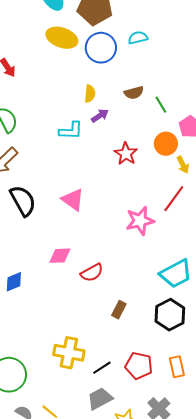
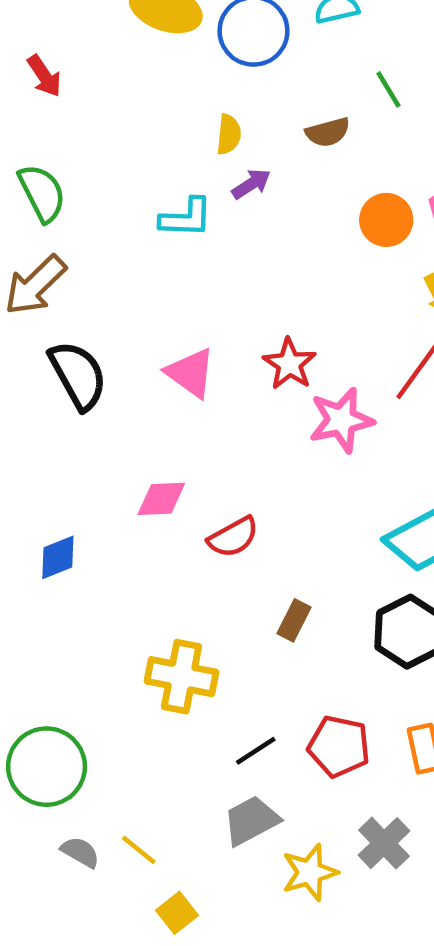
green line: (161, 105) -> (388, 89), moved
orange circle: (166, 144) -> (386, 220), moved
red star: (126, 154) -> (289, 364), moved
yellow cross: (69, 353) -> (182, 677), moved

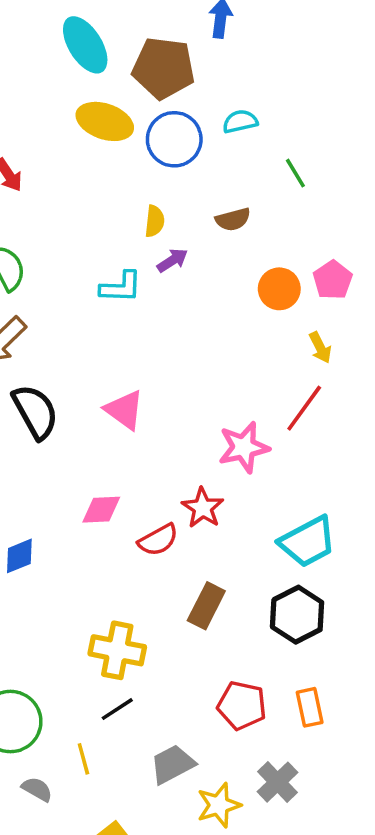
green line: (388, 89) -> (295, 173), moved
red star: (289, 364) -> (203, 508), moved
brown rectangle: (294, 620) -> (206, 606), size x1.4
black line: (256, 751) -> (117, 709), moved
yellow line: (139, 850) -> (83, 759), moved, turned 36

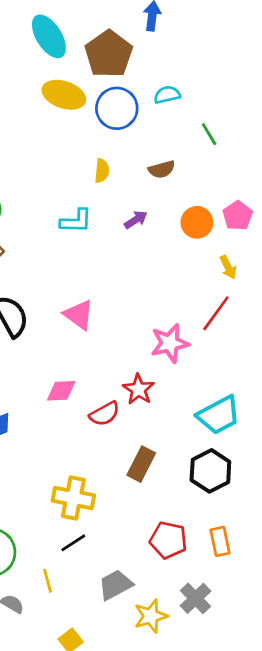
brown pentagon: (164, 68) -> (109, 54), turned 30
purple arrow: (172, 260) -> (136, 220), moved

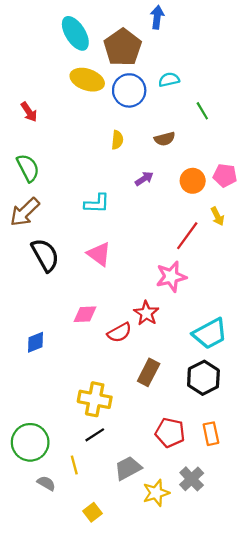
pink pentagon: (238, 216) -> (225, 175), turned -30
cyan L-shape: (76, 221) -> (97, 203), moved
red line: (216, 313) -> (187, 236), moved

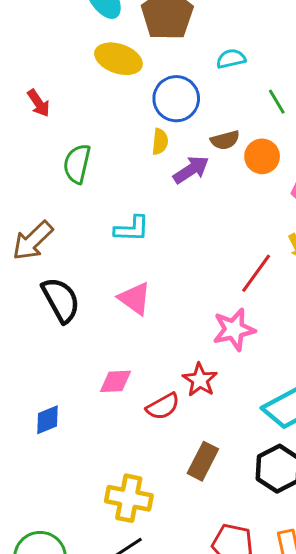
blue circle: (129, 90) -> (176, 99), moved
green semicircle: (28, 168) -> (77, 164), moved, turned -140
purple arrow: (144, 179) -> (191, 170), moved, size x1.4
orange circle: (193, 181) -> (262, 156), moved

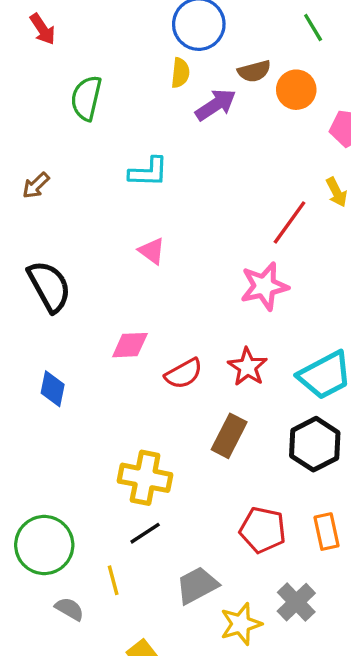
brown arrow: (33, 241) -> (36, 185), size x0.6
pink triangle: (135, 298) -> (152, 251), size x0.7
black semicircle: (61, 300) -> (49, 286), moved
red star: (200, 380) -> (248, 367), moved
blue diamond: (47, 420) -> (53, 389), turned -56

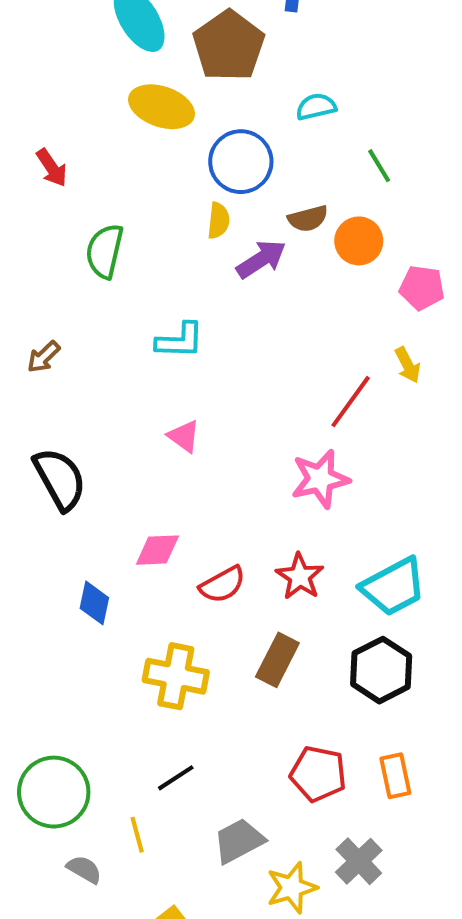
blue diamond: (53, 389) -> (94, 603), moved
yellow cross: (145, 478) -> (176, 676), moved

